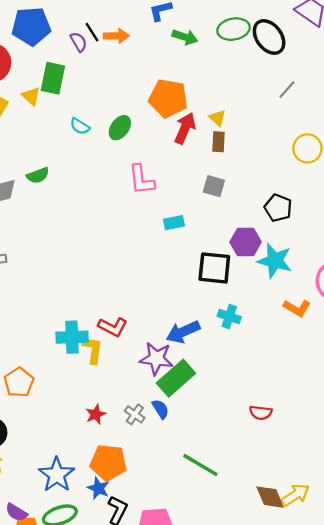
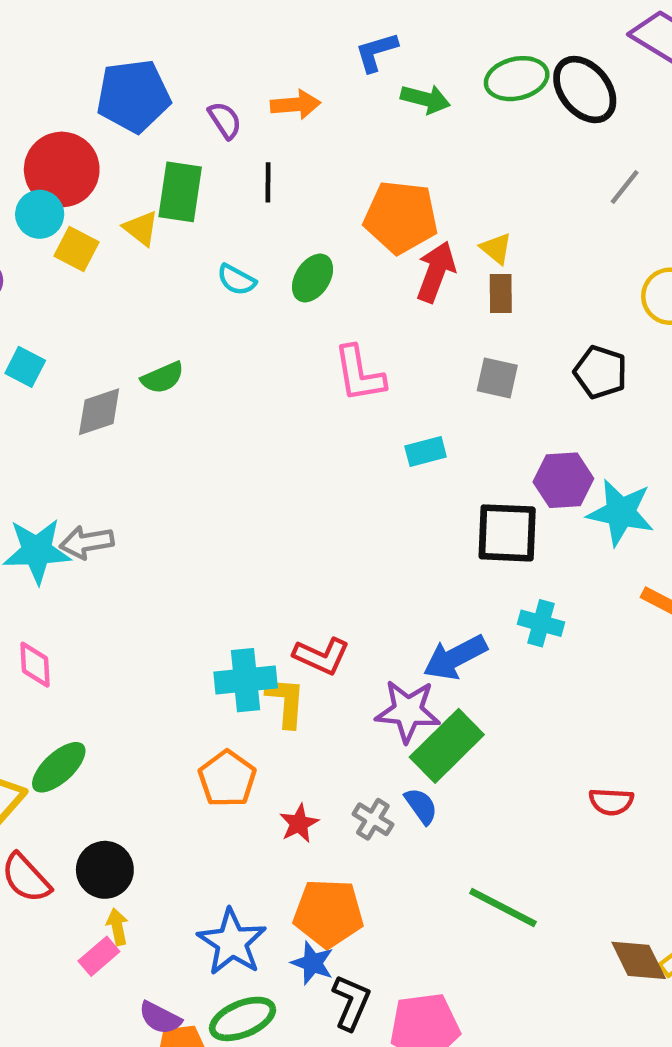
black line: (92, 32) -> (268, 182), moved, turned 36
black pentagon: (278, 208) -> (600, 372), moved
orange pentagon: (19, 382) -> (227, 779), moved

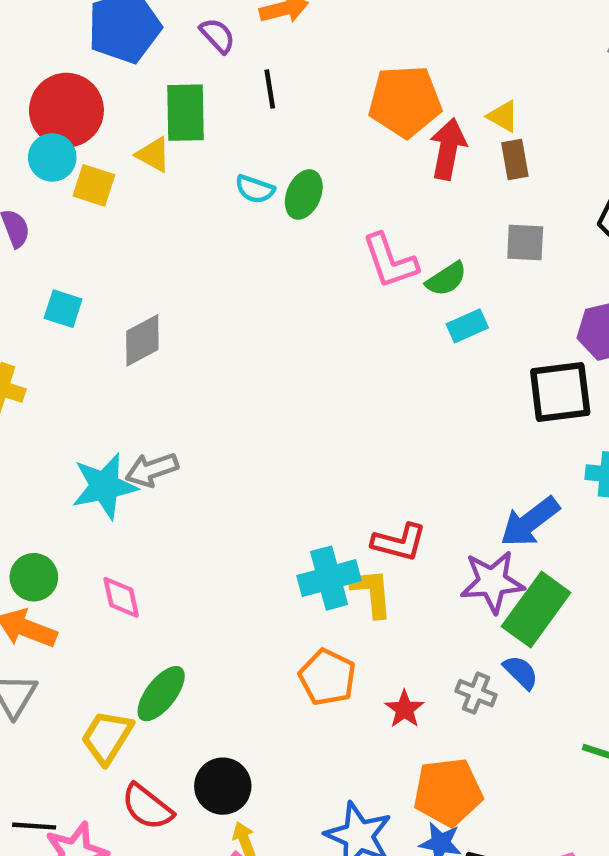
green ellipse: (313, 278) -> (304, 194), moved
green semicircle: (163, 378) -> (446, 279), moved

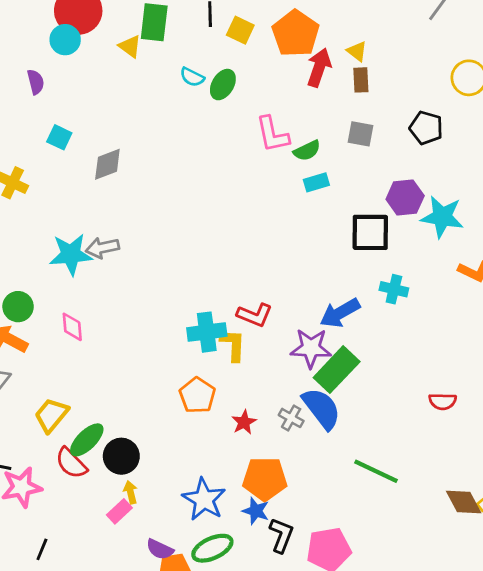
orange pentagon: (405, 101) -> (295, 33), turned 30
yellow square: (94, 185) -> (240, 30), moved
blue semicircle: (521, 672) -> (321, 408), size x1.8
green ellipse: (161, 694) -> (87, 440), moved

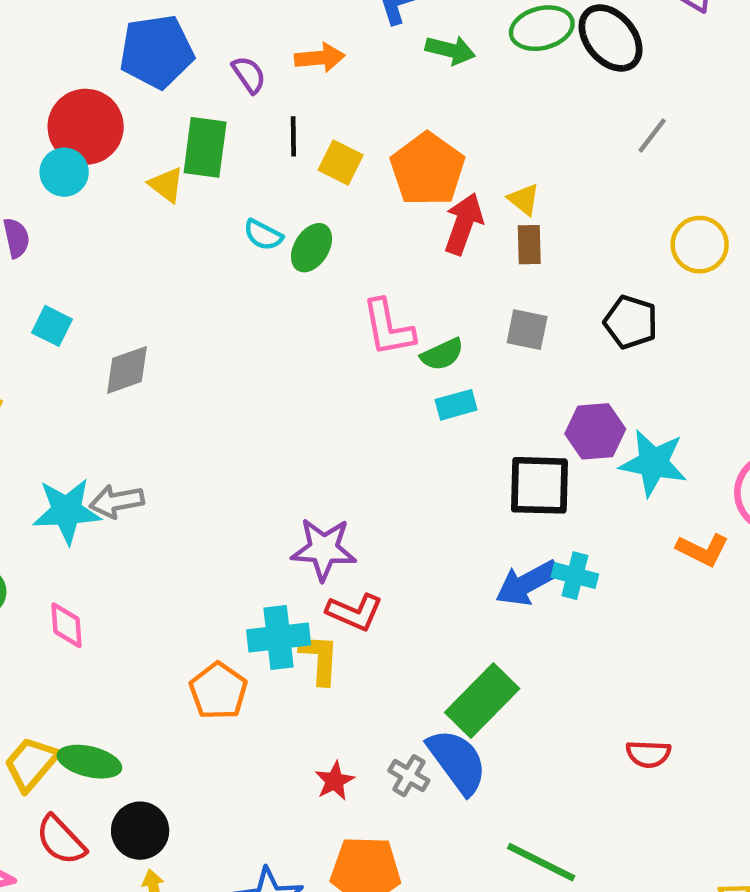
blue arrow: (340, 313) -> (527, 583), moved
purple star: (311, 348) -> (324, 549), moved
orange pentagon: (197, 395) -> (218, 691), moved
green ellipse: (87, 440) -> (89, 762), moved, turned 57

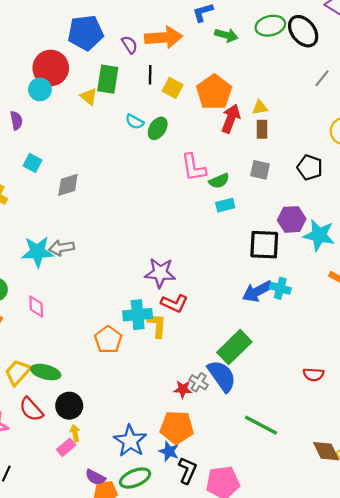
orange arrow: (320, 58) -> (164, 37), size x1.6
yellow triangle: (524, 199) -> (260, 107), turned -49
red star: (335, 781) -> (183, 389), moved, turned 30

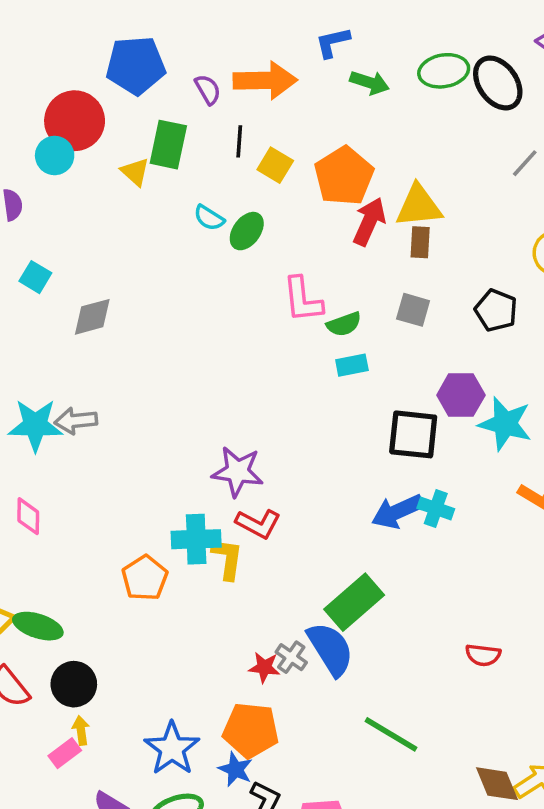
yellow triangle: (260, 107) -> (419, 206), size x1.8

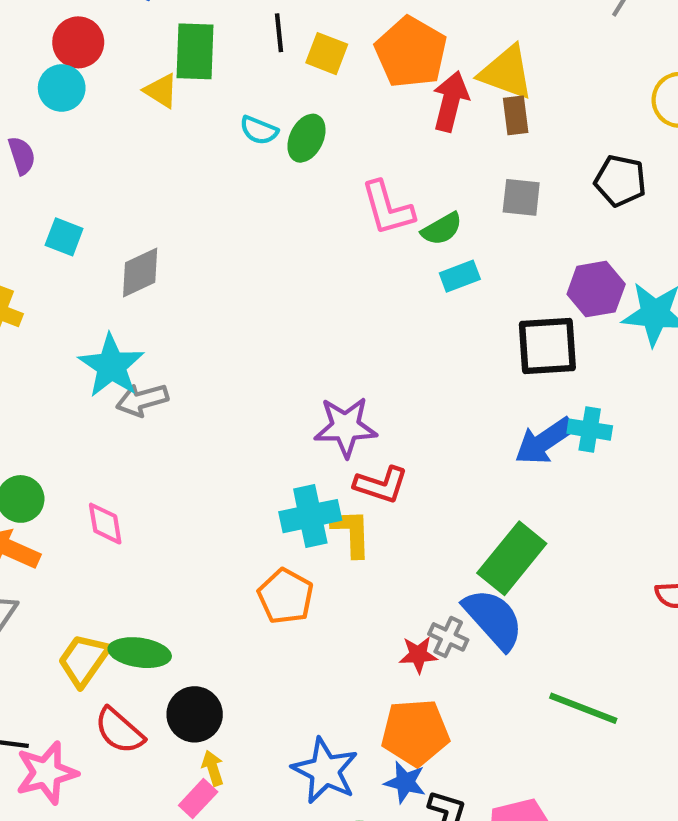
red circle: (75, 121) -> (78, 42), size x0.7
yellow triangle: (419, 206) -> (506, 72), turned 36
cyan star: (35, 425) -> (111, 366), moved, turned -30
orange pentagon: (145, 578) -> (286, 596), moved

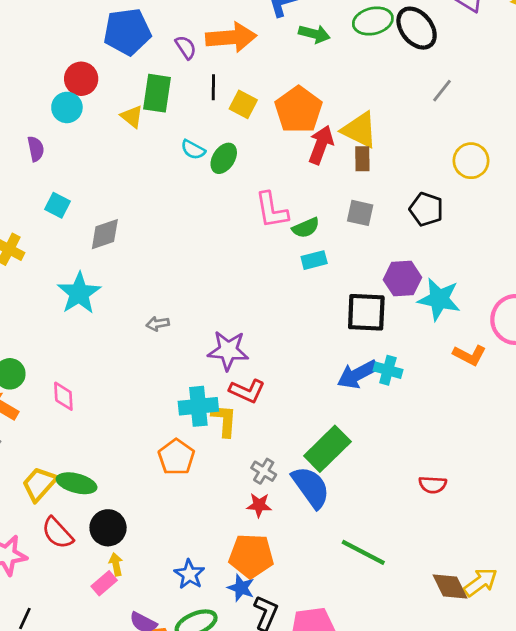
gray arrow: (142, 400) -> (158, 324), moved, size x0.7
gray cross: (448, 637) -> (264, 471), moved
blue star: (325, 771) -> (189, 574), size x0.7

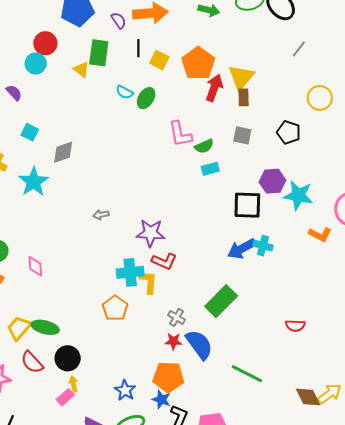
yellow triangle: (360, 130) -> (241, 77), turned 44
purple semicircle: (36, 149) -> (14, 93), turned -30
cyan star: (79, 293) -> (34, 182), moved
blue semicircle: (311, 487) -> (199, 344), moved

